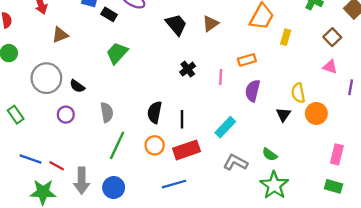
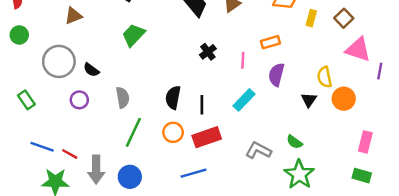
brown square: (332, 37) -> (344, 18), moved
pink triangle: (330, 67) -> (358, 49), size x1.6
cyan rectangle: (225, 127) -> (244, 100), moved

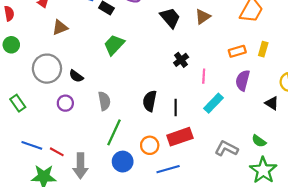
yellow rectangle: (311, 18) -> (263, 49), moved
pink line: (243, 60) -> (204, 76), moved
black triangle: (309, 100) -> (272, 103), turned -32
orange circle: (173, 132) -> (150, 145), moved
blue circle: (130, 177) -> (123, 162), moved

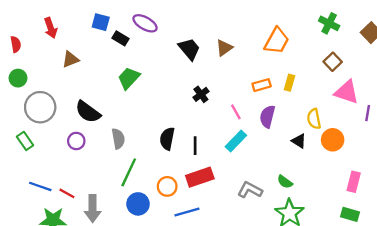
gray circle: (47, 69) -> (40, 107), moved
black semicircle: (76, 76) -> (88, 112), size x1.6
pink line: (204, 76) -> (236, 112), moved, turned -32

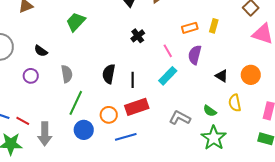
black semicircle: (88, 112) -> (41, 51), size x0.6
yellow semicircle: (314, 119) -> (235, 103), moved

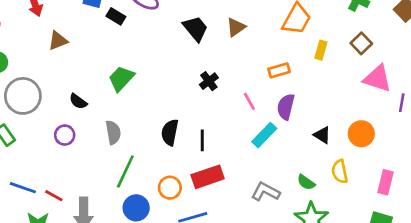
green trapezoid: (76, 22) -> (121, 78), moved
yellow rectangle: (214, 26) -> (321, 50), moved
cyan rectangle: (168, 76) -> (264, 135), moved

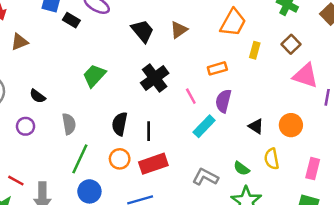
green trapezoid: (121, 78) -> (94, 76), moved
black cross: (209, 81) -> (155, 78), size x1.6
orange circle: (170, 188) -> (120, 159), moved

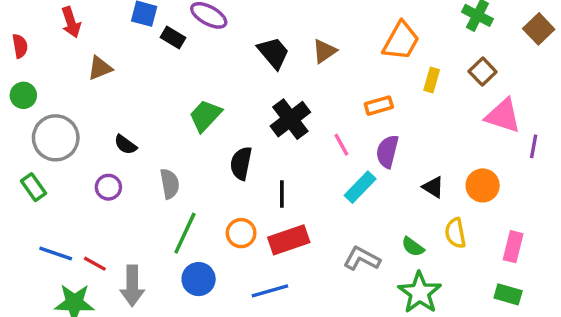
black semicircle: (120, 124) -> (241, 163), moved

